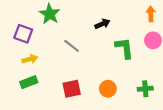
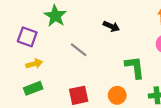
black arrow: (102, 24) -> (111, 26), turned 48
green L-shape: (124, 48) -> (135, 67), moved

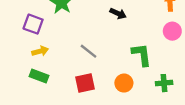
gray line: (79, 50) -> (89, 51), moved
green rectangle: (33, 88) -> (39, 76), turned 42

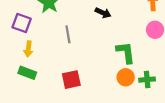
yellow arrow: (40, 51) -> (28, 49), turned 112
gray line: (89, 51) -> (68, 34), moved, turned 42
orange circle: (124, 83) -> (126, 77), moved

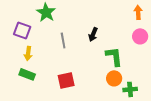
black arrow: (103, 13) -> (93, 34), moved, turned 88
green cross: (147, 80) -> (130, 89), moved

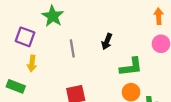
green L-shape: (114, 56) -> (131, 67), turned 90
green rectangle: (27, 74) -> (16, 86), moved

